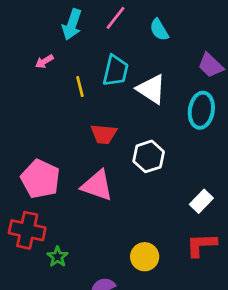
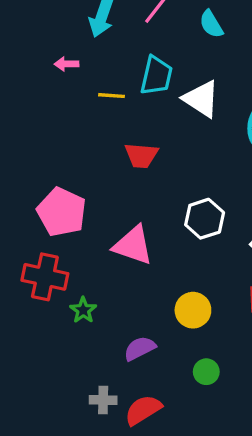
pink arrow: (44, 61) -> (67, 64), turned 30
yellow line: (80, 87) -> (111, 96), turned -72
white hexagon: (149, 156) -> (205, 219), moved
pink triangle: (97, 185) -> (133, 245), moved

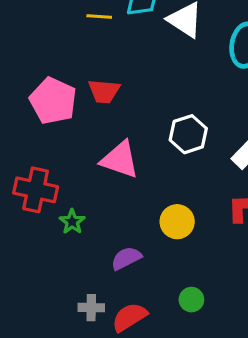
red trapezoid: (141, 155) -> (104, 91), moved
pink pentagon: (62, 212) -> (53, 101), moved
green circle: (206, 372) -> (191, 300), moved

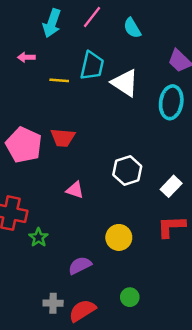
pink triangle: (120, 160) -> (75, 190), size x0.6

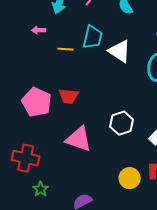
pink triangle: (75, 190) -> (79, 139), size x1.8
green star: (38, 237) -> (41, 189), moved
yellow circle: (119, 237) -> (130, 178), moved

